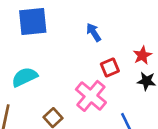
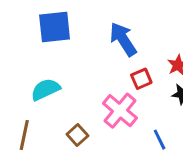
blue arrow: (94, 32) -> (123, 39), size x1.6

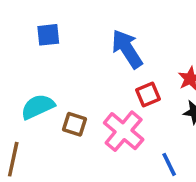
blue square: (55, 27) -> (48, 35), size x0.6
brown square: (77, 135) -> (74, 124), moved, turned -30

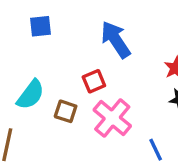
red square: (148, 94) -> (94, 81), moved
cyan semicircle: (38, 107) -> (31, 95), turned 152

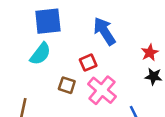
blue square: (41, 26) -> (48, 21), size x1.6
cyan semicircle: (31, 95) -> (40, 54), moved

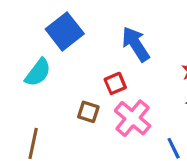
blue square: (48, 21) -> (65, 31), turned -32
cyan semicircle: (40, 54) -> (38, 72), moved

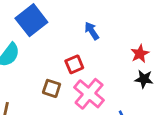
blue arrow: (136, 44) -> (92, 31), size x0.6

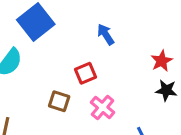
pink cross: (89, 94) -> (103, 107), size x0.7

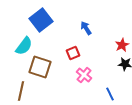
brown square: (59, 101) -> (40, 67), moved, size x1.6

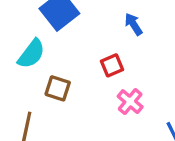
brown square: (40, 67) -> (58, 88), size x0.7

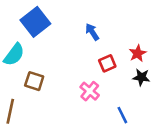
red square: (112, 65) -> (107, 63), moved

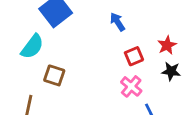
pink cross: (90, 91) -> (131, 86), moved

